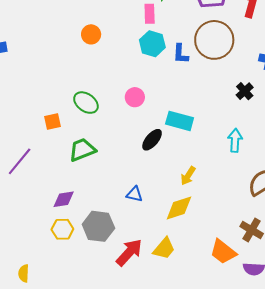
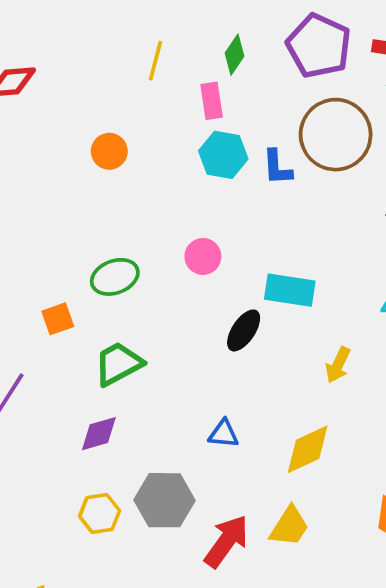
green ellipse: (86, 103) -> (115, 277), turned -50
yellow arrow: (188, 176) -> (338, 365), moved
purple diamond: (64, 199) -> (99, 434), moved

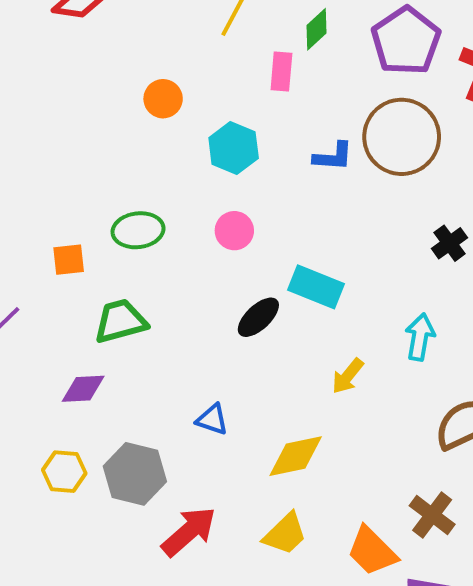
cyan hexagon: (223, 155) -> (234, 148), moved
blue L-shape: (277, 167) -> (333, 157), turned -96
yellow trapezoid: (289, 526) -> (285, 534), moved

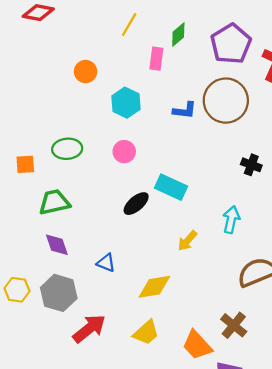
black cross: (450, 243) -> (251, 165), turned -36
purple diamond: (83, 389) -> (57, 245), moved, turned 72

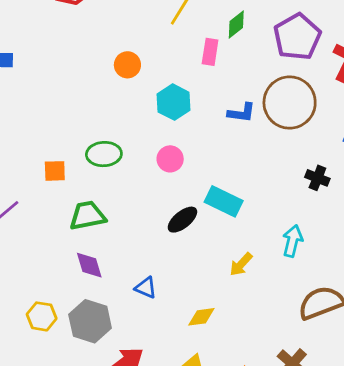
yellow diamond: (154, 287) -> (201, 317), size x0.7

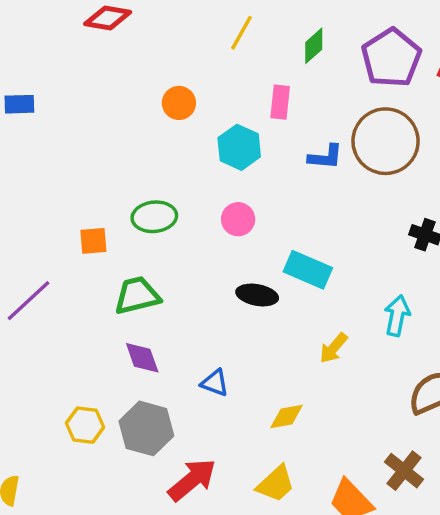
pink rectangle: (210, 52) -> (280, 102), moved
black ellipse: (182, 220) -> (257, 295), turned 52

